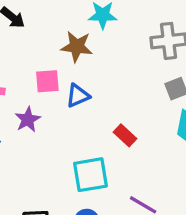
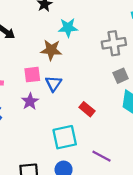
blue triangle: (78, 96) -> (53, 84), turned -30
purple star: (28, 120) -> (30, 101), moved

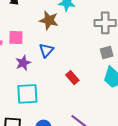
pink square: (32, 75) -> (16, 37), moved
cyan square: (65, 137) -> (27, 94), moved

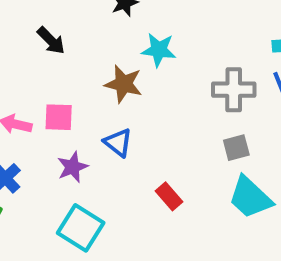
blue triangle: (46, 50) -> (118, 143), turned -35
cyan square: (27, 94) -> (81, 228), turned 35

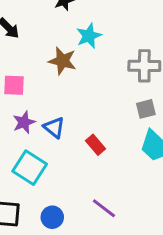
cyan star: (159, 50) -> (89, 36), turned -30
blue triangle: (118, 143) -> (54, 127), moved

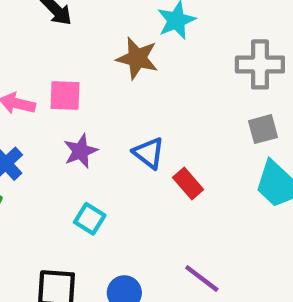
blue triangle: (54, 127) -> (149, 153), moved
cyan square: (30, 168) -> (90, 219), size x0.6

